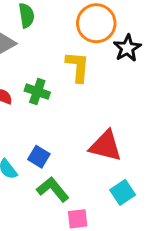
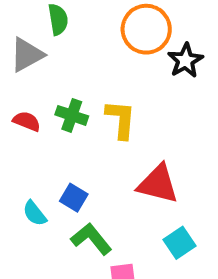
yellow L-shape: (78, 67) -> (121, 119), moved

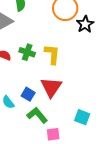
red triangle: (158, 184) -> (51, 87), moved, turned 50
cyan square: (180, 243) -> (82, 117), turned -35

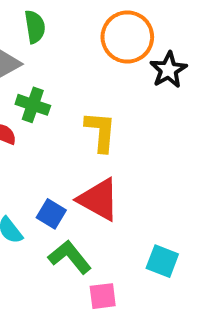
green cross: (27, 52) -> (33, 105), moved
red triangle: (51, 87) -> (99, 199), turned -35

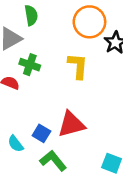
yellow L-shape: (101, 132) -> (78, 66), moved
red triangle: (99, 199) -> (71, 124), turned -44

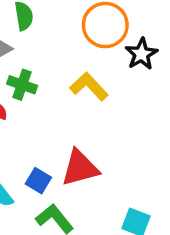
yellow L-shape: (78, 66) -> (89, 87), turned -48

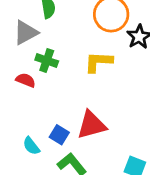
yellow L-shape: (89, 87) -> (99, 62), turned -44

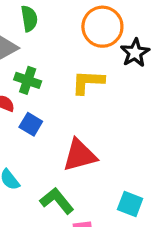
blue square: (59, 135) -> (31, 124), moved

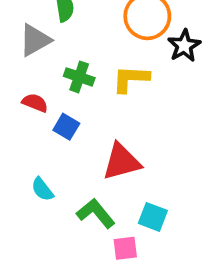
green cross: (28, 80) -> (79, 77), moved
cyan square: (130, 204) -> (153, 217), moved

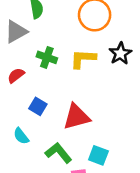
black star: (184, 46) -> (120, 54), moved
red semicircle: (35, 103) -> (16, 75), turned -60
blue square: (66, 127) -> (38, 106), moved

